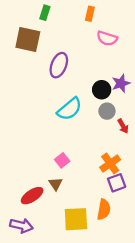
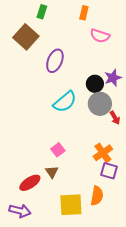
brown square: (28, 39) -> (26, 37), turned 30
gray circle: (107, 111) -> (100, 104), size x1.5
purple square: (117, 183) -> (109, 171), turned 36

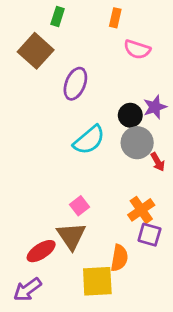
brown triangle: (52, 172) -> (71, 236), size x1.6
orange semicircle: (97, 196) -> (119, 258), moved
purple arrow: (20, 211) -> (27, 289), turned 130

